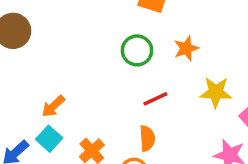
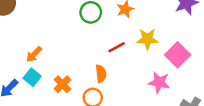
red line: (155, 99) -> (117, 47), moved

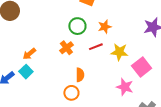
red line: (117, 47) -> (96, 47), moved
orange cross: (62, 84) -> (66, 48), moved

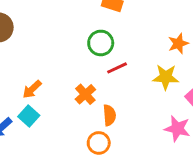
orange star: (105, 27) -> (178, 44), moved
red line: (96, 47) -> (117, 68), moved
orange cross: (66, 48) -> (85, 94), moved

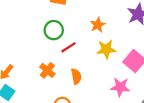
orange star: (178, 44) -> (98, 25), moved
orange semicircle: (109, 115) -> (76, 76), moved

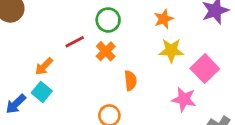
red line: (69, 47) -> (75, 42), moved
orange cross: (47, 70) -> (106, 51), moved

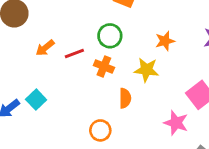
yellow star: (171, 50) -> (146, 70), moved
orange cross: (106, 51) -> (104, 66), turned -30
orange arrow: (44, 66) -> (45, 48), moved

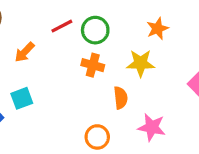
red line: (74, 54) -> (62, 26), moved
cyan square: (36, 100) -> (22, 98), moved, turned 30
pink star: (176, 123) -> (152, 127), moved

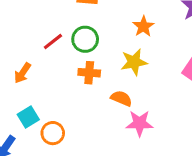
orange semicircle: (121, 98) -> (121, 98), turned -50
pink star: (152, 127) -> (139, 123), moved
orange circle: (97, 137) -> (53, 133), moved

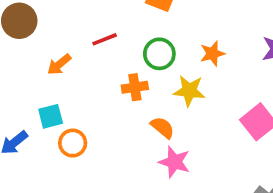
green circle: (85, 39) -> (159, 54), moved
orange cross: (89, 73) -> (135, 87), turned -30

